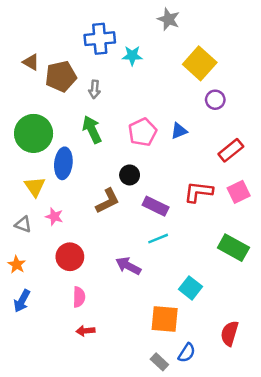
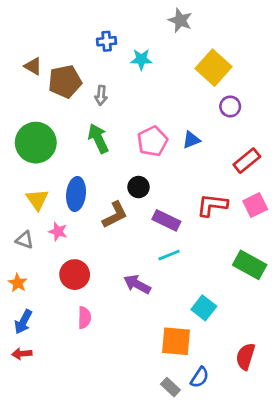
blue cross: (100, 39) -> (107, 41), size x0.6
blue ellipse: (63, 163) -> (76, 194), moved
red arrow: (85, 331) -> (22, 354), moved

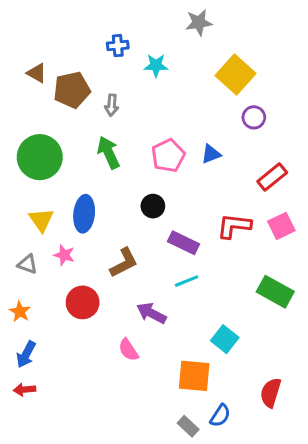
gray star: (180, 20) -> (199, 23), turned -30
brown L-shape: (115, 215) -> (124, 263), moved
pink semicircle: (84, 318) -> (128, 350), moved, turned 145

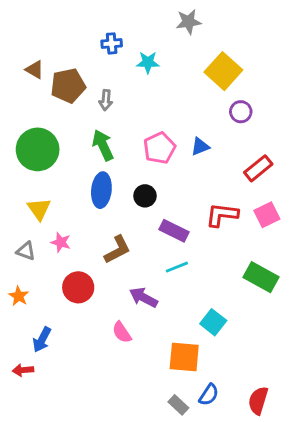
blue ellipse: (84, 214) -> (101, 190), moved
blue arrow: (26, 354) -> (42, 340), moved
red semicircle: (271, 393) -> (258, 401), moved

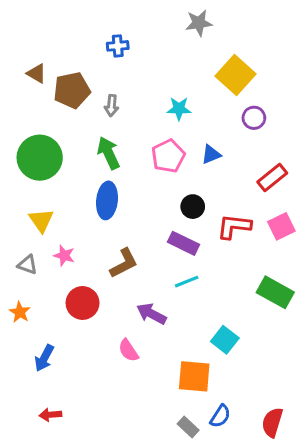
cyan star: (148, 62) -> (179, 109), moved
black circle: (145, 196) -> (193, 207), moved
red arrow: (23, 370) -> (50, 415), moved

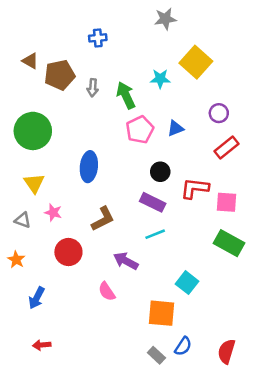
cyan star: (179, 109) -> (160, 79), moved
purple circle: (254, 118) -> (219, 113), moved
green arrow: (109, 153) -> (126, 95), moved
pink square: (281, 226) -> (226, 202), moved, turned 30

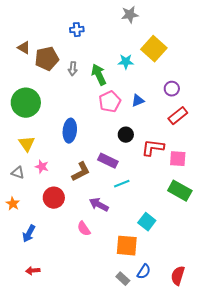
purple rectangle: (153, 202) -> (108, 161), moved

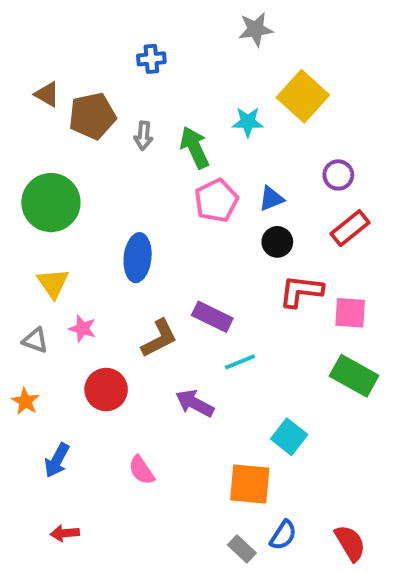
black circle: (126, 135) -> (277, 242), moved
pink semicircle: (84, 229) -> (141, 470), moved
red semicircle: (178, 276) -> (350, 543), turned 132

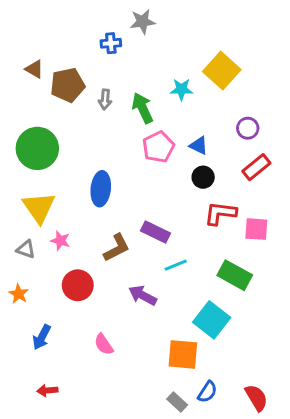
gray star: (256, 29) -> (143, 22), moved
blue triangle: (271, 199) -> (199, 146), turned 48
yellow triangle: (53, 283) -> (39, 207), size x1.4
green rectangle: (354, 376) -> (235, 275), moved
cyan square: (289, 437) -> (212, 320), size x1.4

